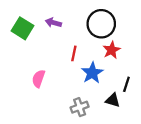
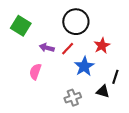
purple arrow: (53, 23) -> (47, 48), moved
black circle: (101, 24) -> (76, 22), moved
red line: (74, 53) -> (68, 49), turned 32

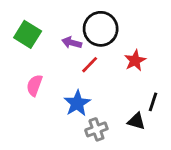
purple arrow: (47, 48) -> (72, 43), moved
blue star: (84, 66) -> (77, 103), moved
pink semicircle: (35, 72) -> (34, 85), moved

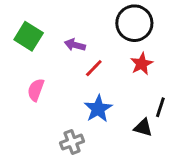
black circle: (101, 29) -> (134, 23), moved
blue star: (77, 103) -> (98, 109), moved
gray cross: (96, 129) -> (72, 142), moved

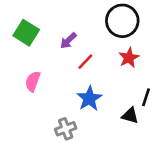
purple arrow: (75, 45) -> (68, 41), turned -60

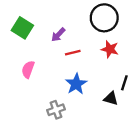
red star: (129, 58) -> (110, 49), turned -30
red line: (85, 62) -> (73, 53), turned 32

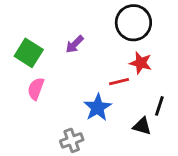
green square: (22, 28) -> (29, 53), moved
red line: (73, 53) -> (119, 82), moved

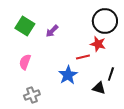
black circle: (133, 23) -> (105, 21), moved
green square: (29, 53) -> (25, 26), moved
gray cross: (72, 140) -> (32, 95), moved

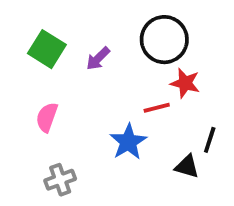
black circle: (105, 21) -> (164, 40), moved

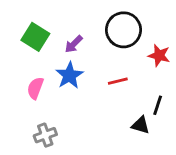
red star: (185, 83) -> (159, 55), moved
blue star: (128, 142) -> (69, 75), moved

